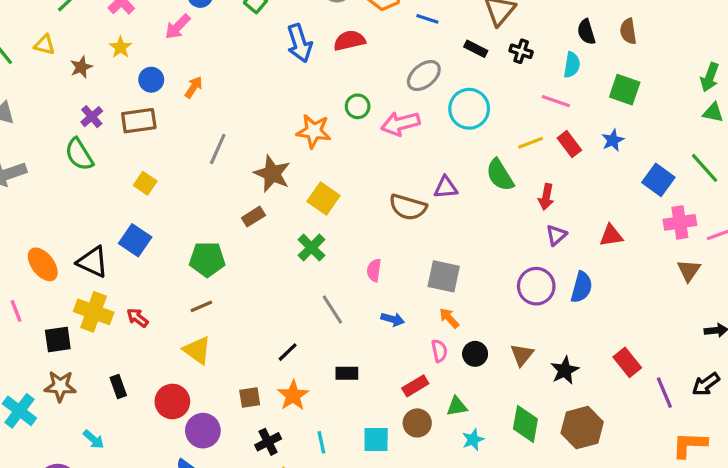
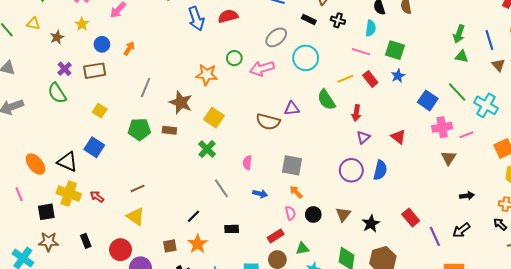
green square: (625, 90) -> (395, 50), moved
brown rectangle: (253, 217) -> (169, 130), turned 40
red triangle: (611, 236) -> (398, 137), turned 49
green pentagon: (207, 259) -> (139, 129), moved

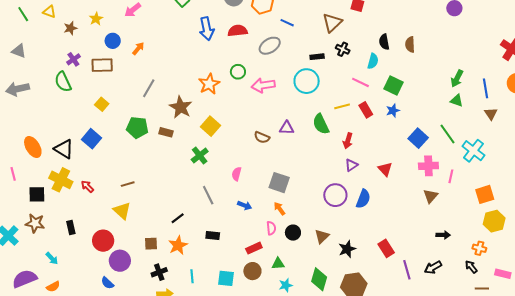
black rectangle: (309, 19) -> (317, 57), moved, turned -40
gray ellipse: (276, 37) -> (270, 46), moved
orange star: (207, 75) -> (209, 84), turned 30
brown semicircle: (268, 122) -> (262, 137), size x0.7
pink line: (466, 135) -> (451, 176), turned -64

